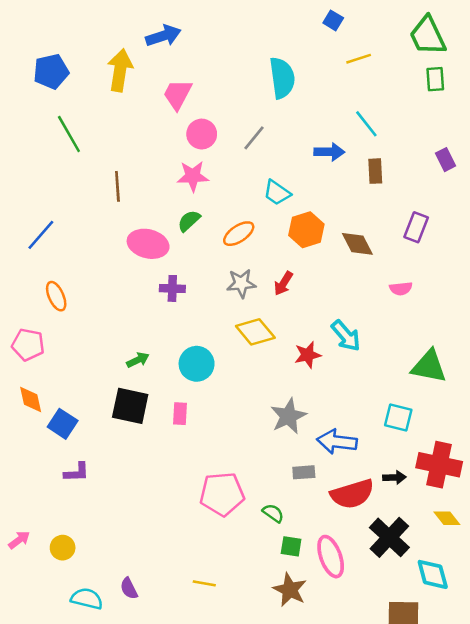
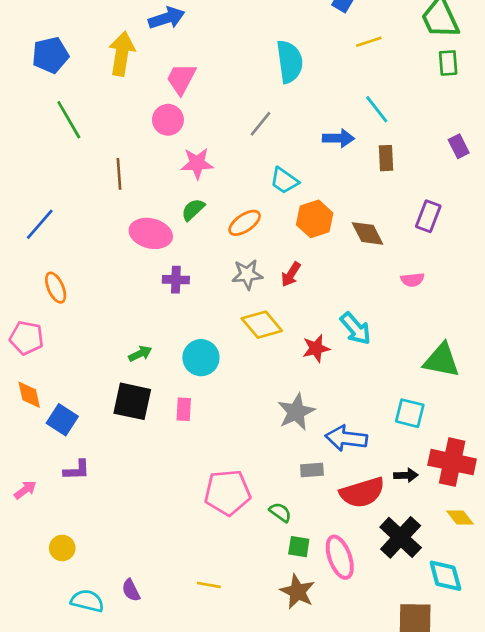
pink circle: (202, 134) -> (168, 120), moved
pink arrow: (19, 540) -> (25, 490), moved

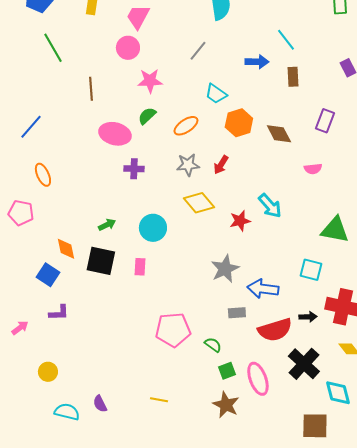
orange diamond: (29, 395) -> (66, 249), moved
green square: (299, 547) -> (227, 371), turned -30

